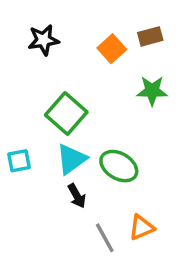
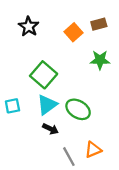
black star: (43, 40) -> (29, 26), turned -30
black arrow: (77, 196) -> (50, 129), turned -35

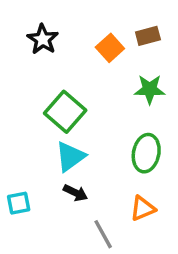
cyan square: (12, 106) -> (19, 203), moved
green ellipse: (78, 109) -> (146, 153), moved, turned 70
orange triangle: (93, 150) -> (143, 208), moved

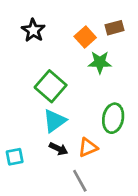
green star: (150, 89) -> (100, 62), moved
orange triangle: (143, 208) -> (88, 147), moved

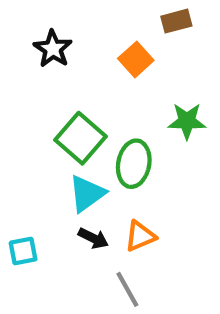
brown rectangle: (114, 28) -> (176, 21), moved
green star: (100, 62) -> (187, 121), moved
green ellipse: (113, 118) -> (134, 164), moved

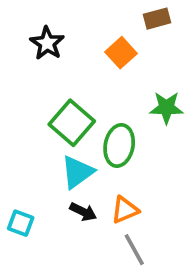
cyan square: (23, 251) -> (21, 223), turned 32
gray line: (127, 289) -> (134, 250), moved

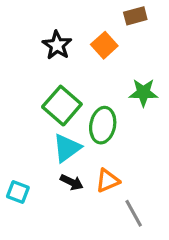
black star: (47, 43) -> (57, 45), moved
gray line: (134, 250) -> (134, 213), moved

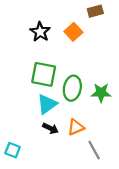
green star: (143, 93) -> (101, 93), moved
green square: (62, 106) -> (44, 74), turned -30
cyan square: (18, 192) -> (13, 150), moved

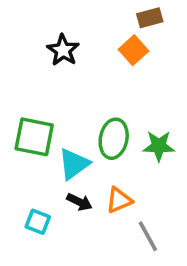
orange square: (73, 32) -> (133, 50), moved
green square: (44, 74) -> (34, 137), moved
cyan square: (13, 150) -> (38, 222), moved

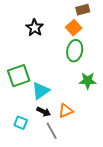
green square: (34, 137) -> (19, 76), turned -30
green ellipse: (114, 139) -> (75, 51), moved
gray line: (148, 236) -> (52, 131), moved

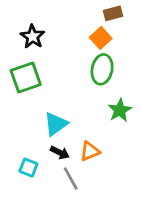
black star: (35, 28) -> (33, 37), moved
green square: (19, 76) -> (26, 78), moved
green star: (88, 81) -> (120, 110), turned -30

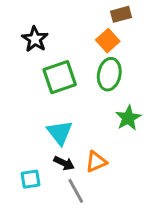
green square: (26, 78) -> (60, 77), moved
cyan triangle: (56, 124) -> (60, 133), turned -32
cyan square: (28, 168) -> (30, 179), turned -30

